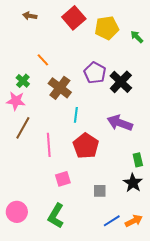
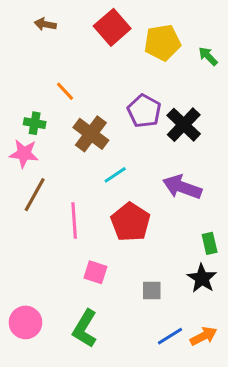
green cross: (23, 81) -> (35, 123), turned -32
cyan line: (76, 115) -> (115, 175), turned 49
pink square: (63, 179) -> (95, 272), turned 35

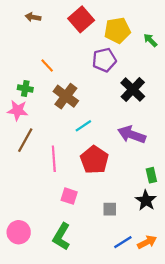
purple pentagon: (144, 111) -> (104, 60), moved, turned 30

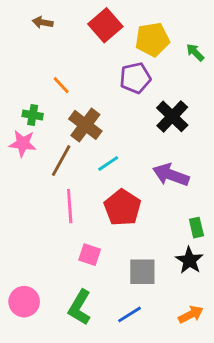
brown line: (25, 140) -> (61, 161), moved
gray square: (110, 209) -> (142, 272), size x1.5
blue line: (123, 242) -> (130, 314), moved

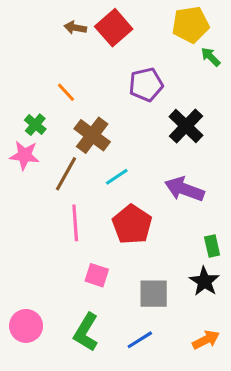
brown arrow: (43, 22) -> (75, 28), moved
yellow pentagon: (152, 39) -> (191, 25), moved
green cross: (33, 115) -> (35, 125), turned 30

